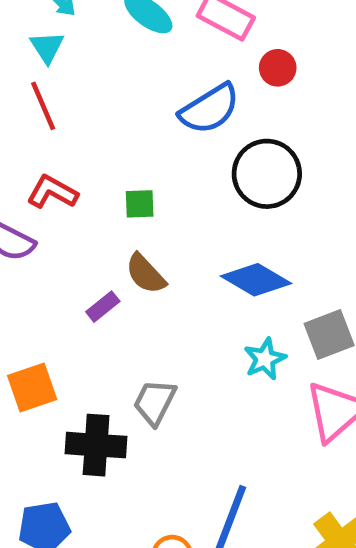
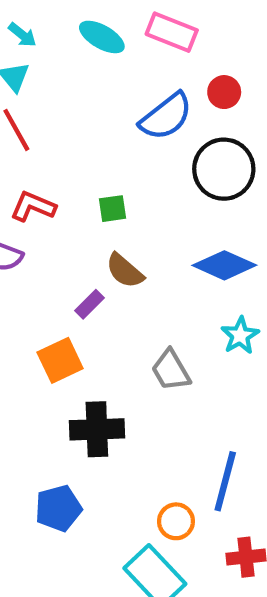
red circle: (278, 68) -> (224, 92), moved
orange square: (32, 388) -> (60, 360), moved
gray trapezoid: (155, 402) -> (171, 370), moved, turned -51

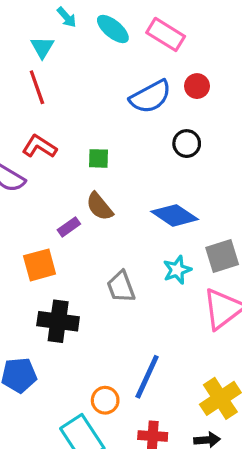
cyan arrow: (22, 35) -> (67, 17), moved
black circle: (224, 169) -> (187, 144), size x0.6

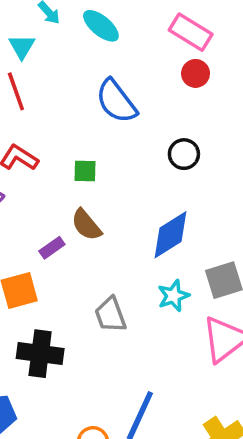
pink rectangle: (166, 34) -> (191, 32), moved
red circle: (197, 86) -> (196, 73), moved
blue semicircle: (150, 97) -> (116, 101), moved, turned 81
blue diamond: (175, 215) -> (171, 235), turned -66

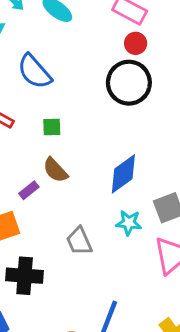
blue semicircle: (116, 101) -> (34, 72), moved
black circle: (184, 154) -> (129, 83), moved, size x1.8
cyan star: (173, 296) -> (129, 223), turned 30

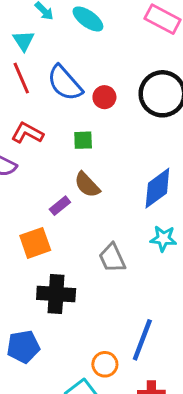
red circle: (136, 43) -> (104, 97), moved

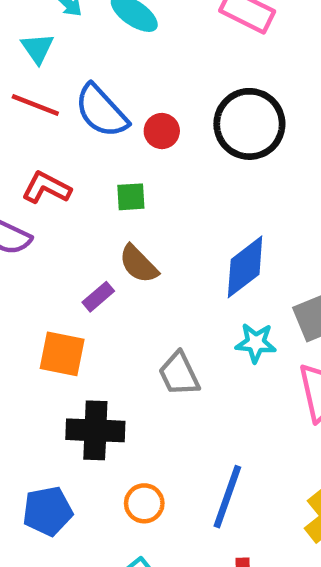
red line: (21, 78) -> (35, 105), turned -44
orange square: (35, 243) -> (62, 354), turned 32
orange circle: (105, 364) -> (144, 503), moved

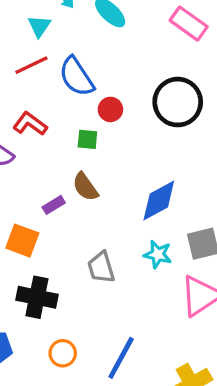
red line: (35, 105) -> (31, 65), turned -56
red circle: (162, 131) -> (110, 109), moved

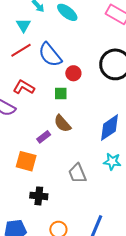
black cross: (37, 297) -> (39, 196), size x0.7

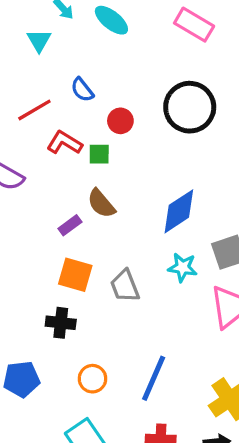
red line: (21, 50) -> (34, 110), moved
blue semicircle: (50, 55) -> (82, 90), size x0.6
red L-shape: (24, 87) -> (64, 143), moved
orange square: (26, 161) -> (75, 275), moved

